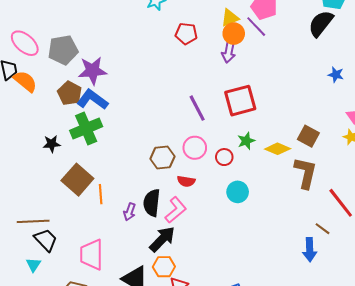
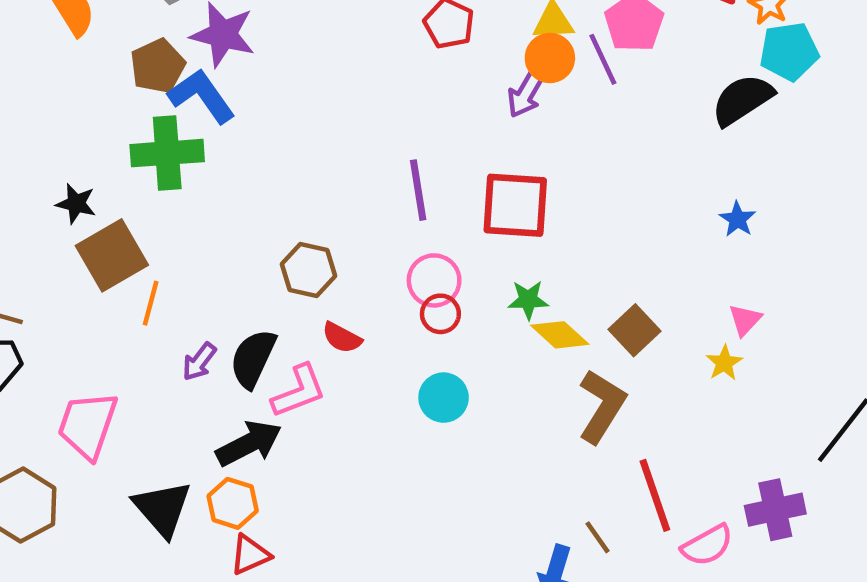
green star: (246, 141) -> (528, 300), moved
black star: (52, 144) -> (76, 204), moved
pink circle: (195, 148) -> (434, 280), moved

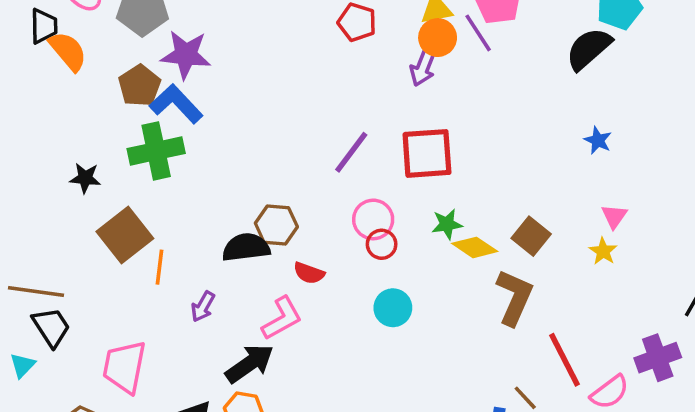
purple line: (418, 190) -> (351, 152), turned 54
black star: (76, 204) -> (85, 178), moved
black semicircle: (253, 358) -> (246, 247), moved, turned 66

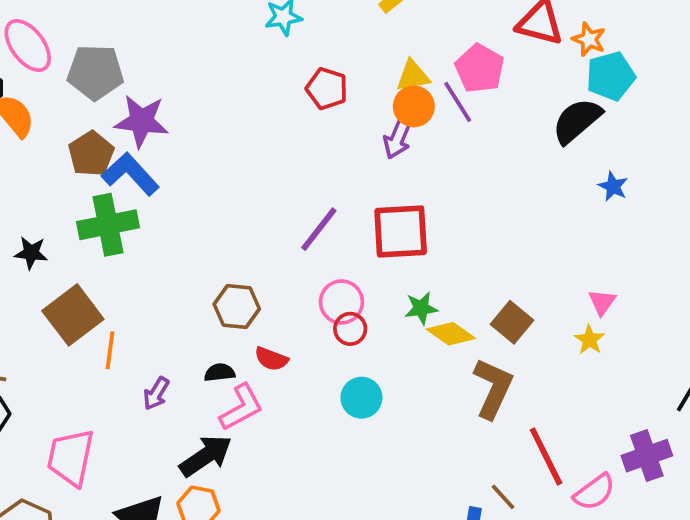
blue star: (598, 140) -> (613, 186), moved
black semicircle: (246, 247) -> (220, 373), moved, size x0.6

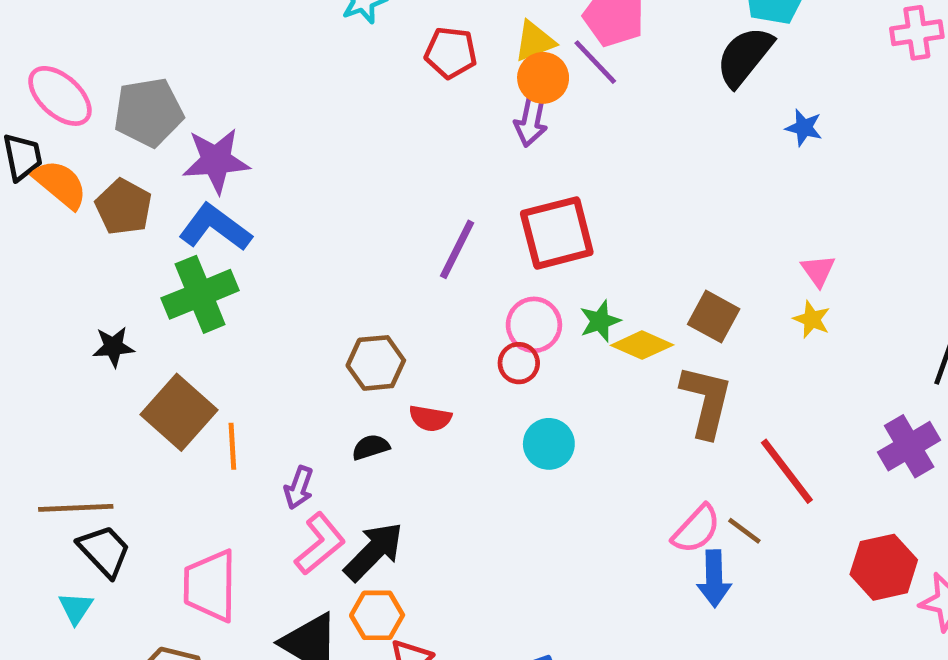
red pentagon: (327, 89) -> (451, 53), moved
brown pentagon: (91, 154) -> (124, 207), moved
pink circle: (341, 302) -> (534, 325), moved
pink L-shape: (241, 407) -> (320, 544), moved
pink semicircle: (594, 492) -> (696, 529), moved

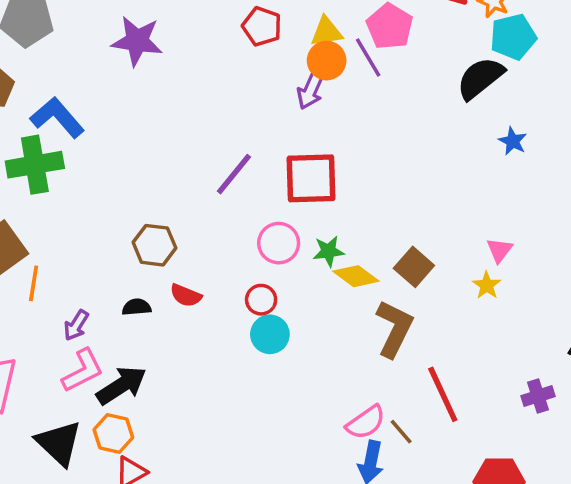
purple star: (216, 161) -> (137, 41), moved
red circle: (519, 363) -> (261, 300), moved
purple cross: (909, 446) -> (538, 396), size x0.7

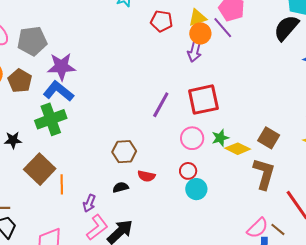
purple star: (137, 41) -> (61, 67), moved

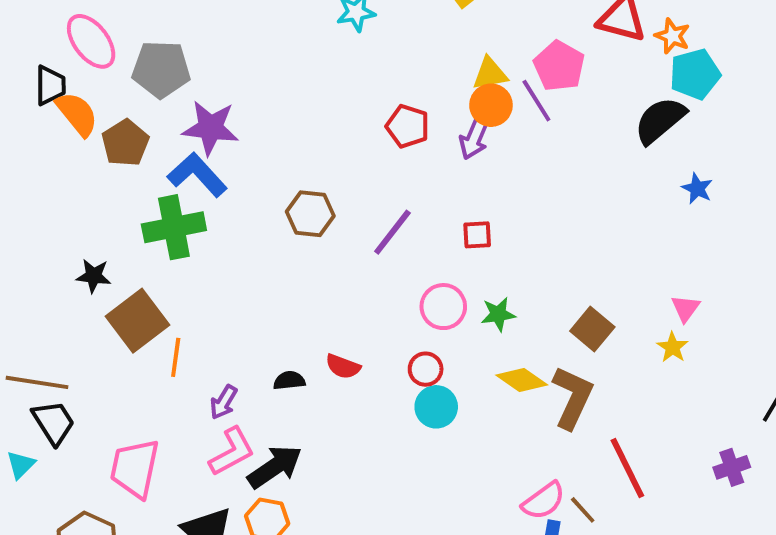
red pentagon: (162, 21) -> (408, 126), moved
red square: (203, 100) -> (477, 235), size x0.5
black star: (13, 140) -> (94, 276), moved
yellow diamond: (238, 149) -> (522, 380), moved
brown hexagon: (124, 152) -> (310, 214), moved

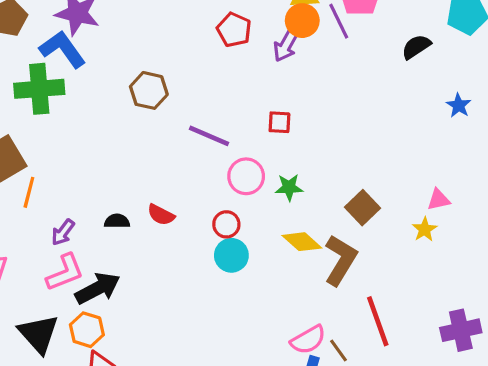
black semicircle: (660, 120) -> (416, 47), moved, size x0.7
purple line: (392, 232) -> (209, 136), moved, turned 69
pink triangle: (686, 308) -> (438, 200), turned 35
purple cross: (732, 467) -> (461, 330), size x1.4

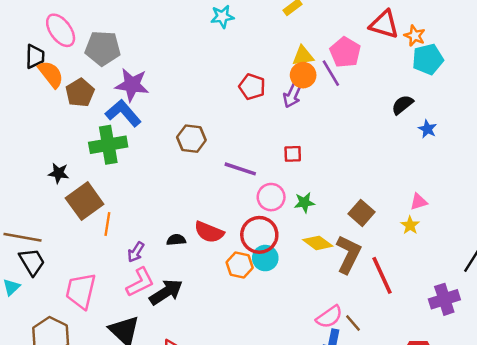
black semicircle: (416, 47) -> (402, 105), moved
red semicircle: (161, 215) -> (209, 232), size x1.4
red circle: (226, 224) -> (259, 235), size x1.8
red line: (378, 321) -> (382, 275), moved
orange hexagon: (87, 330) -> (240, 265), moved

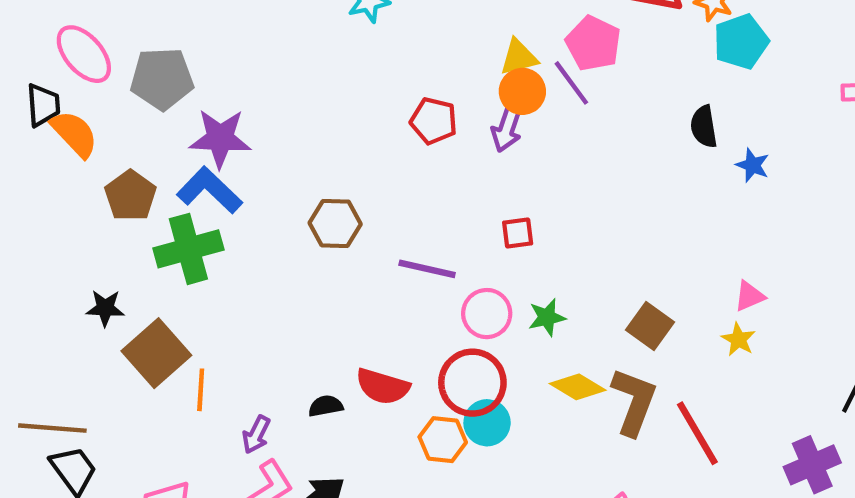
brown pentagon: (80, 93) -> (130, 196), moved
black semicircle: (402, 105) -> (704, 127), turned -55

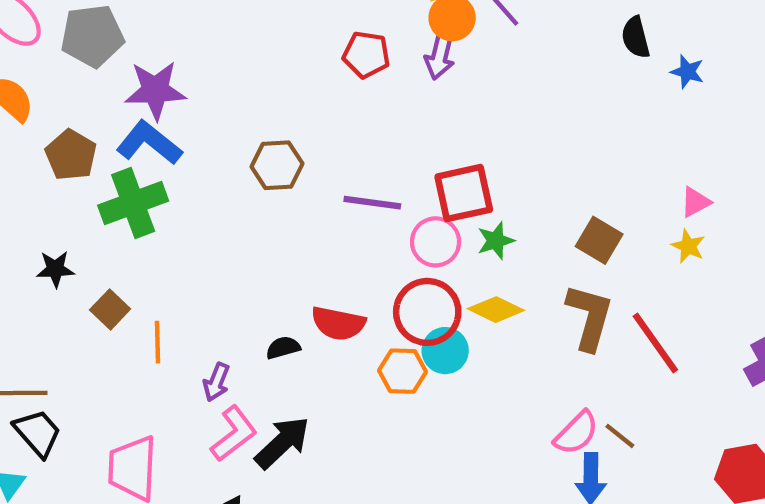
red square: (518, 233) -> (464, 193), moved, size x1.8
brown square: (156, 353) -> (110, 309), size x0.6
yellow diamond: (578, 387) -> (496, 310), moved

